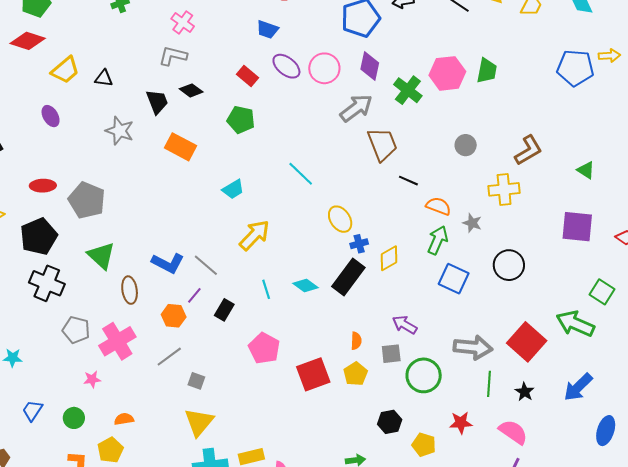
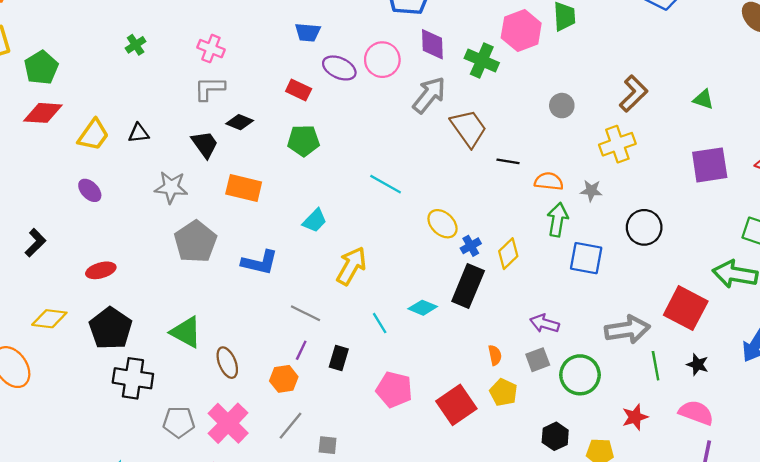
gray pentagon: (87, 200) -> (195, 242), moved, turned 30
blue L-shape: (168, 263) -> (260, 262), moved

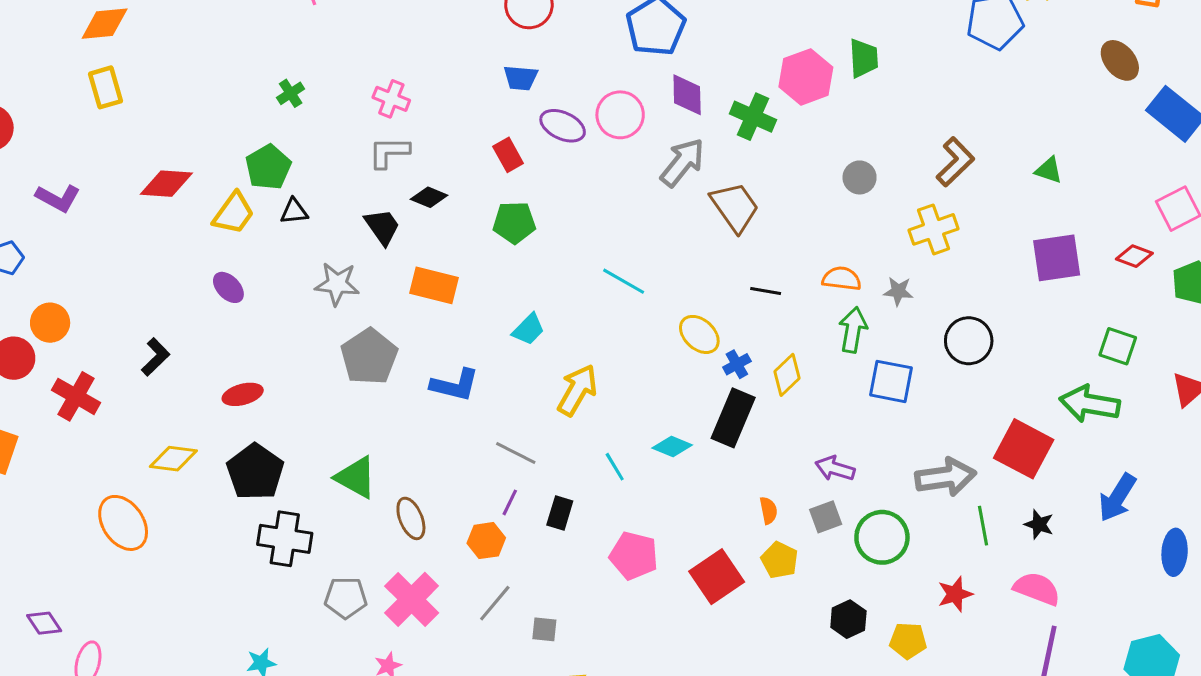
green pentagon: (41, 68) -> (268, 167), moved
red rectangle: (299, 90) -> (508, 155), turned 35
black line: (508, 161) -> (766, 291), moved

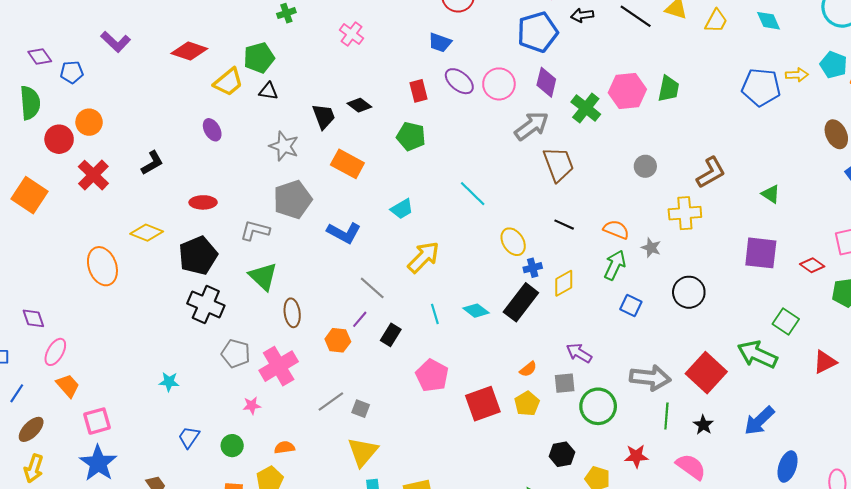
gray L-shape: (389, 152) -> (255, 230), moved
blue square: (891, 381) -> (631, 306), size x0.7
orange semicircle: (768, 510) -> (528, 369), turned 48
gray line: (495, 603) -> (331, 402), moved

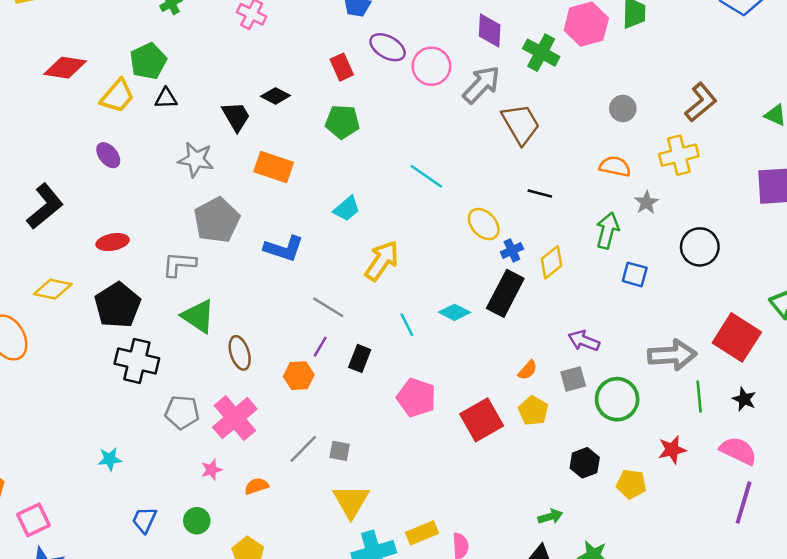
pink circle: (499, 84) -> (431, 66), moved
black L-shape: (152, 163) -> (45, 206), size x1.5
orange semicircle: (616, 230) -> (615, 166), moved
gray star: (651, 248) -> (646, 203), turned 30
orange semicircle: (284, 447) -> (256, 486), moved

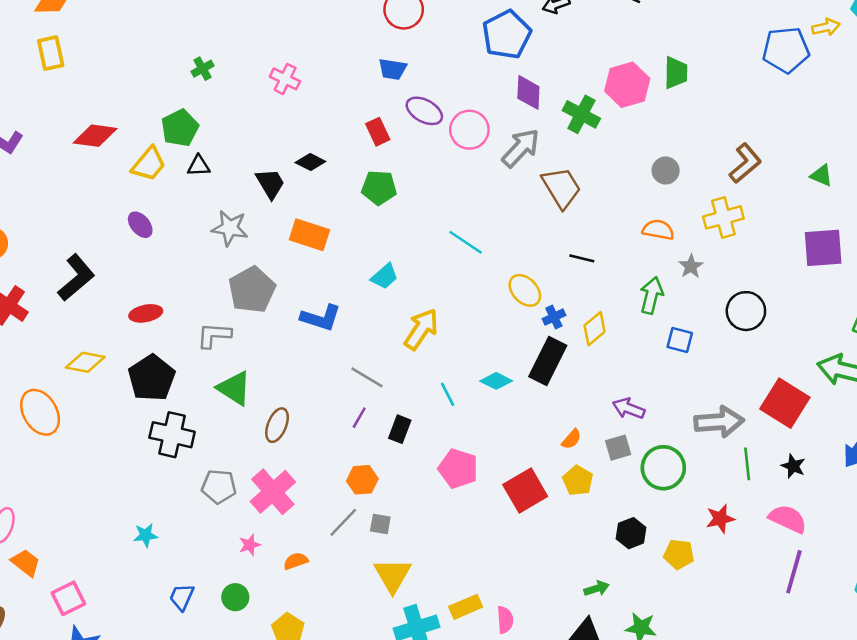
brown ellipse: (240, 353) -> (277, 425), turned 40
orange hexagon: (299, 376) -> (362, 480), moved

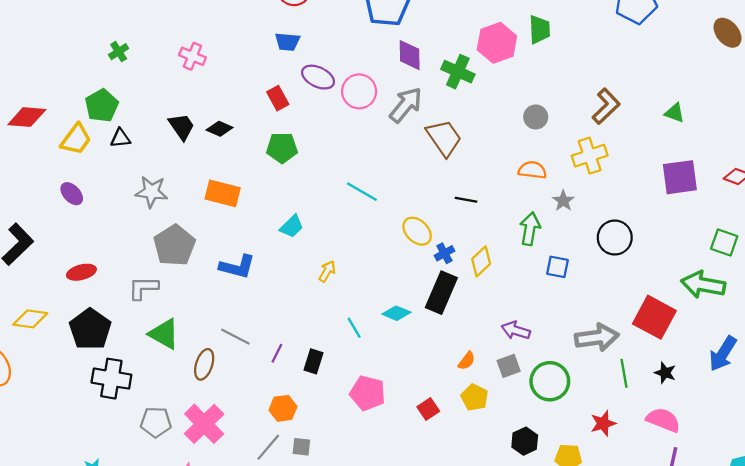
black trapezoid: (270, 184) -> (181, 127), moved
yellow arrow: (421, 329) -> (327, 271), size x0.6
gray line: (367, 377) -> (235, 337), moved
red square: (525, 490) -> (428, 409), size x0.6

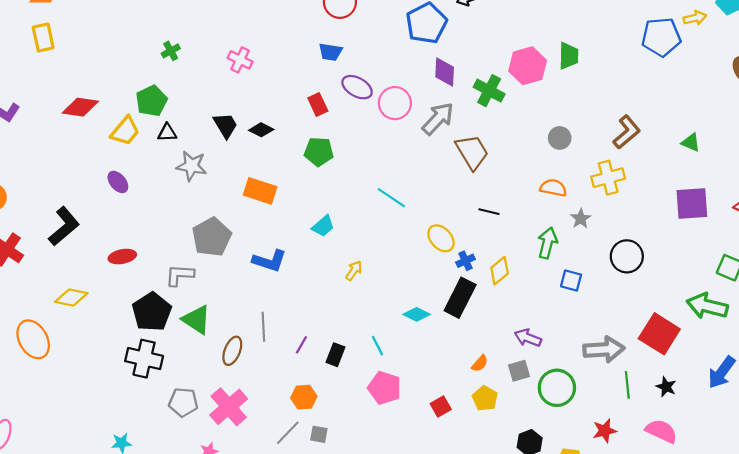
gray star: (151, 192) -> (191, 166), moved
cyan line: (354, 328) -> (378, 346), moved
black pentagon: (90, 329) -> (152, 312), moved
gray line: (235, 337) -> (263, 327), turned 56

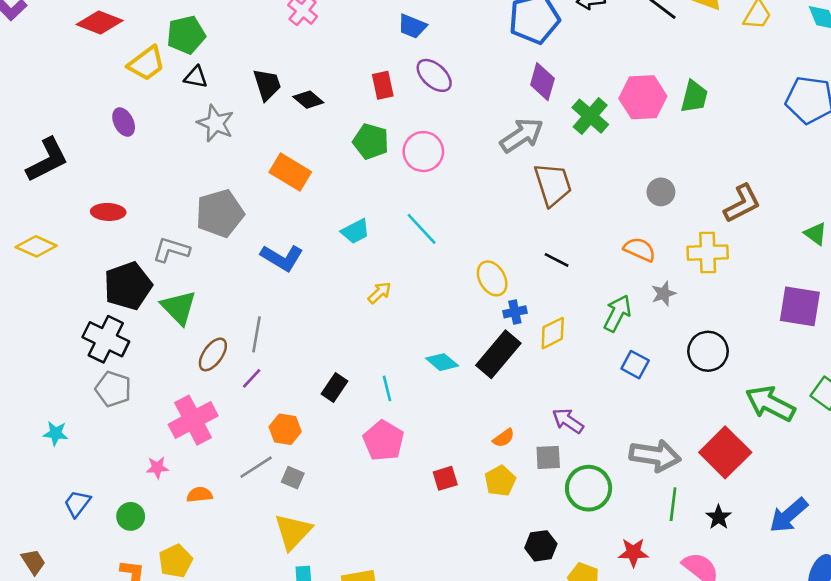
pink circle: (395, 103) -> (423, 152), moved
cyan line: (391, 198) -> (422, 229), moved
green arrow: (707, 306) -> (770, 404), moved
purple line: (301, 345) -> (252, 378), moved
gray pentagon: (183, 402) -> (113, 389), moved

